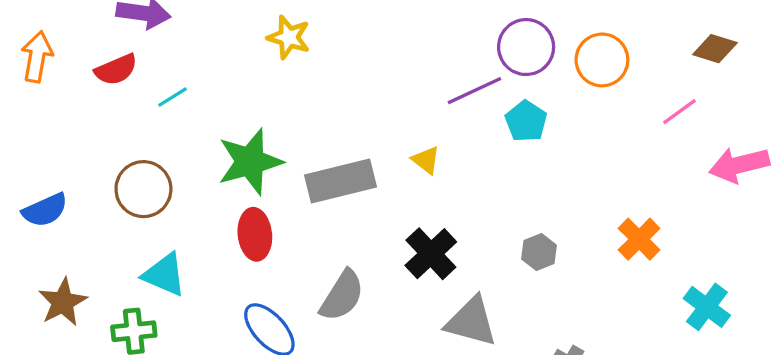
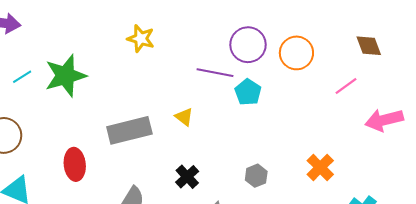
yellow star: (289, 37) -> (141, 39), moved
brown diamond: (715, 49) -> (369, 46), turned 52
purple line: (474, 91) -> (215, 73), turned 36
green star: (250, 162) -> (65, 76), moved
black cross: (431, 254) -> (187, 177), size x0.7

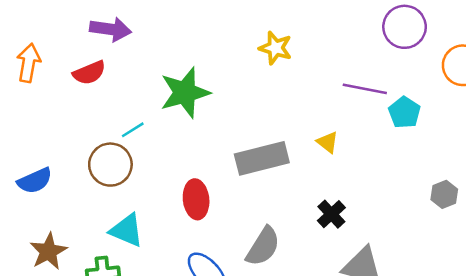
purple circle: (248, 45) -> (405, 27), moved
cyan line: (22, 77) -> (133, 130), moved
gray hexagon: (256, 176) -> (444, 194), moved

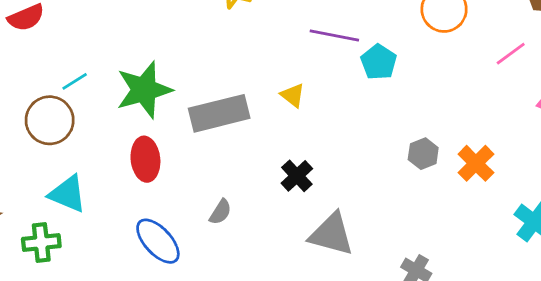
green star: (185, 93) -> (144, 90), moved
gray semicircle: (263, 246) -> (220, 212), size x0.6

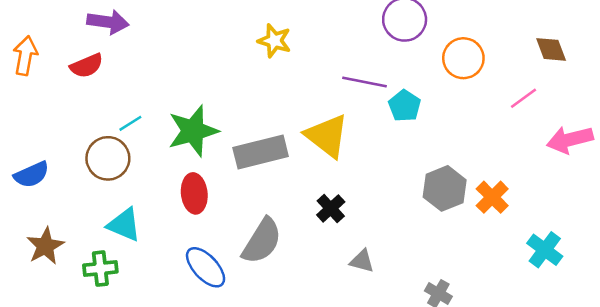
yellow triangle: (293, 95) -> (327, 136), size x2.0
gray hexagon: (423, 154) -> (445, 188), size x1.6
gray semicircle: (220, 212) -> (262, 241), size x2.0
gray triangle: (332, 234) -> (362, 261), size x0.6

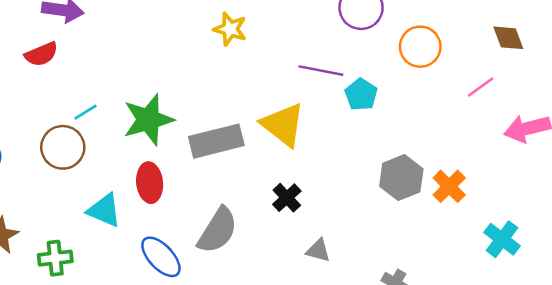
cyan triangle: (124, 225) -> (104, 210), moved

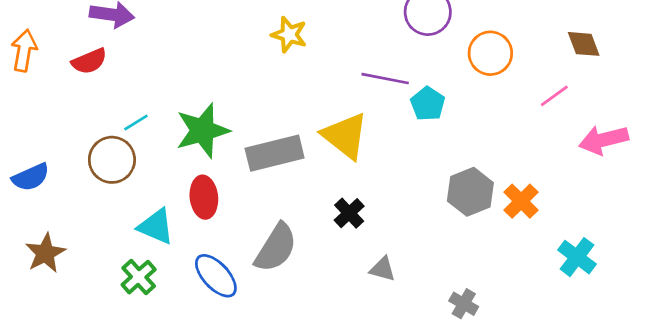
green cross: (55, 258) -> (139, 277), moved, turned -36

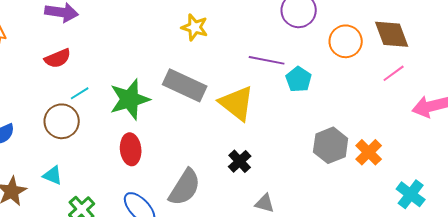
brown diamond: (584, 44) -> (392, 34), moved, size x1.4
red semicircle: (89, 61) -> (58, 58), moved
gray rectangle: (275, 153) -> (185, 85), moved, turned 39
cyan triangle: (156, 226) -> (53, 175), moved, size x0.7

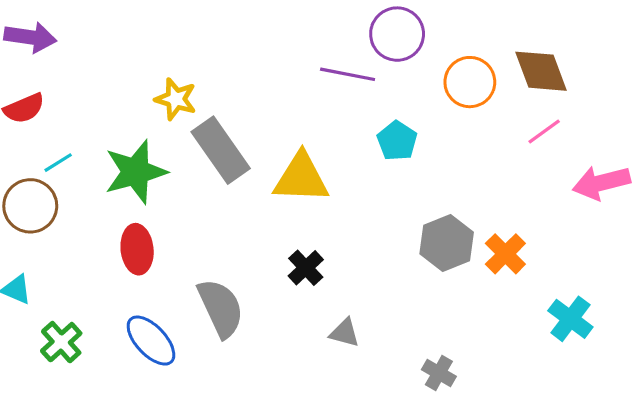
yellow star: (195, 27) -> (176, 99), moved
purple line: (267, 60) -> (348, 74), moved
gray rectangle: (185, 85) -> (221, 150), turned 30
yellow triangle: (237, 103) -> (301, 178), turned -36
gray semicircle: (185, 187) -> (221, 308), turned -57

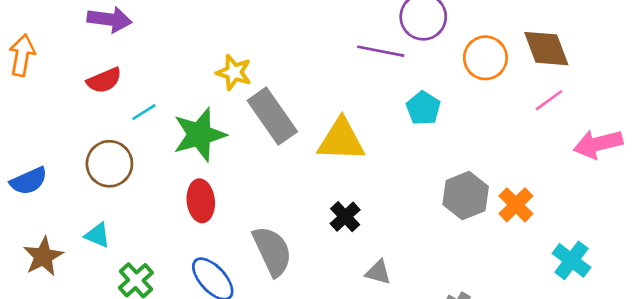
cyan line: (58, 163) -> (144, 112), moved

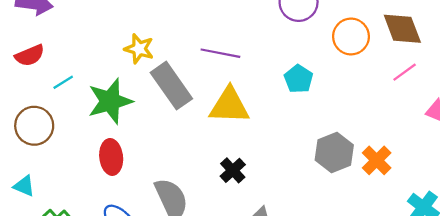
purple line: (381, 51) -> (220, 53), moved

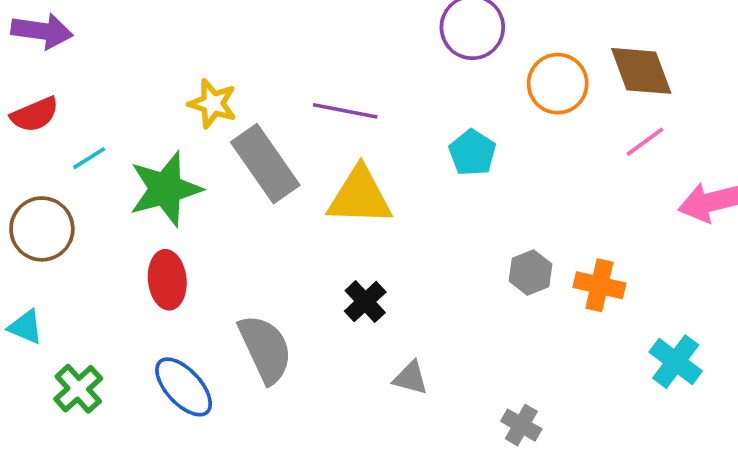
gray hexagon: (334, 153) -> (530, 273), size x0.7
orange cross: (377, 160) -> (599, 285), turned -32

